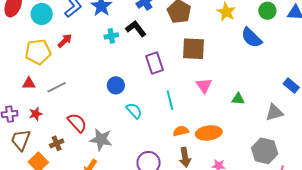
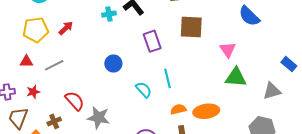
red arrow: (65, 41) -> (66, 28), moved
pink triangle: (204, 86) -> (228, 50), moved
green triangle: (238, 99) -> (236, 77), size x1.6
cyan semicircle: (134, 111) -> (144, 90), moved

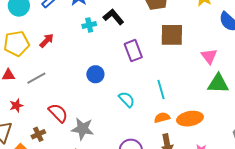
cyan line: (168, 78) -> (161, 90), moved

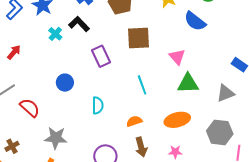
cyan cross: (89, 25) -> (55, 34), turned -32
cyan line: (161, 90) -> (142, 85), moved
cyan semicircle: (127, 99) -> (98, 105), turned 48
red semicircle: (58, 113) -> (30, 108), moved
orange ellipse: (190, 119) -> (177, 120), moved

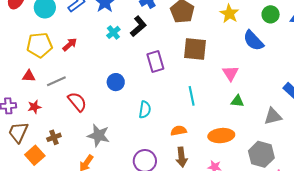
black L-shape: (79, 24) -> (138, 26), turned 85
green triangle: (188, 83) -> (237, 101), size x0.6

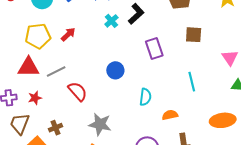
brown square: (195, 49) -> (194, 35), size x0.7
red triangle: (29, 76) -> (28, 67), size x1.6
orange semicircle: (179, 131) -> (170, 115), moved

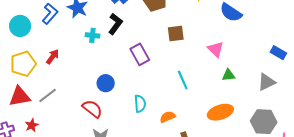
cyan cross: (111, 21) -> (92, 35), turned -32
red semicircle: (78, 91) -> (92, 109), moved

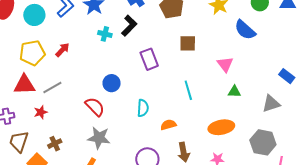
red star: (32, 125) -> (41, 112), moved

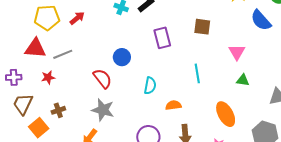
orange ellipse: (221, 127) -> (226, 114), turned 65

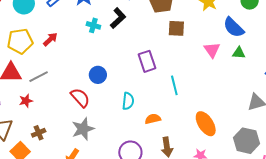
brown square: (202, 27) -> (176, 28), moved
purple rectangle: (162, 38) -> (147, 61), moved
pink triangle: (237, 52) -> (212, 50), moved
green triangle: (243, 80) -> (239, 53), moved
gray star: (103, 110) -> (83, 129), turned -30

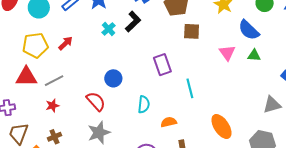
cyan cross: (93, 25) -> (109, 29), turned 32
red star: (26, 101) -> (52, 106), moved

